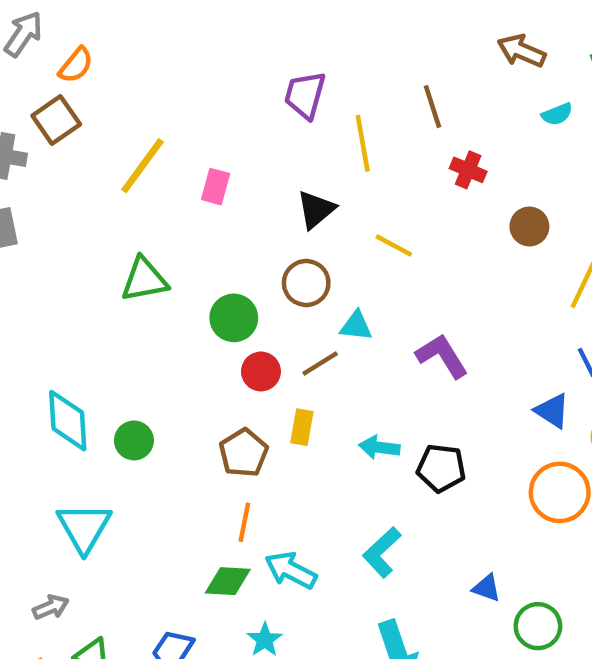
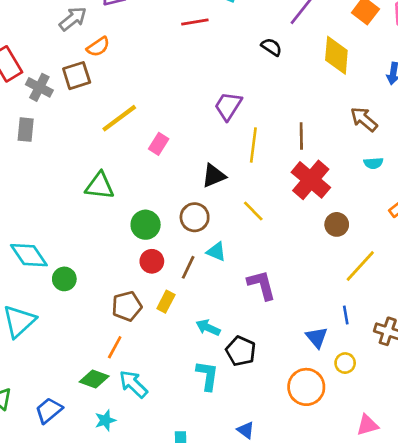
red cross: (468, 170) -> (311, 180), size x1.8
brown line: (320, 364) -> (188, 267), turned -50
cyan diamond: (68, 421) -> (29, 255), turned -48
cyan L-shape: (382, 552) -> (207, 376), moved, turned 124

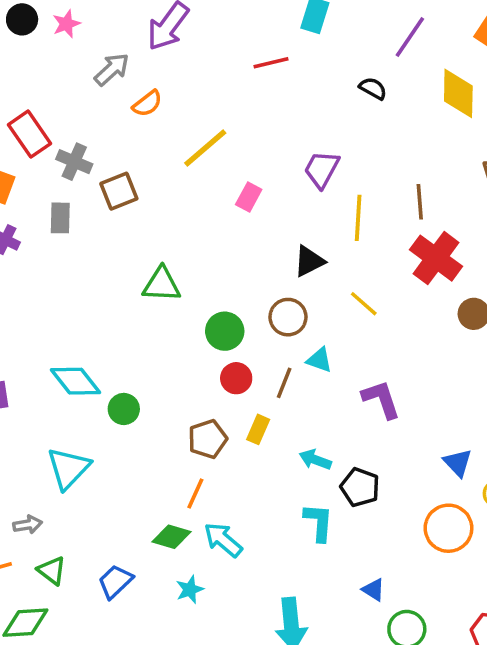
brown square: (77, 76) -> (119, 191), moved
yellow line: (119, 118) -> (205, 148), moved
pink rectangle: (159, 144) -> (249, 197), moved

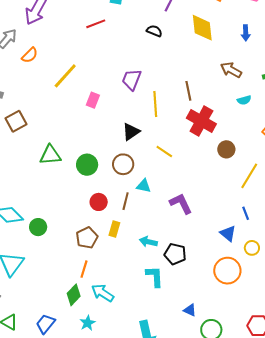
brown square: (119, 191) -> (16, 121), moved
green circle: (225, 331) -> (87, 165), moved
green diamond: (171, 537) -> (74, 295), turned -55

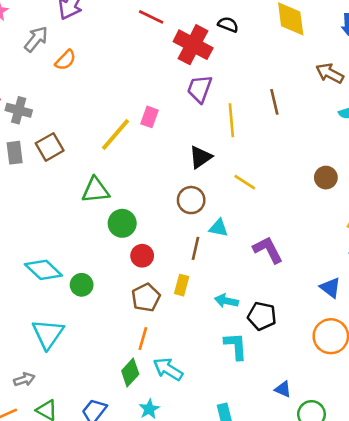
red line: (96, 24) -> (151, 17), turned 48
yellow line: (65, 76) -> (116, 134), moved
red cross: (201, 121) -> (193, 45), moved
green circle: (87, 165) -> (122, 223), moved
red circle: (99, 202) -> (142, 256), moved

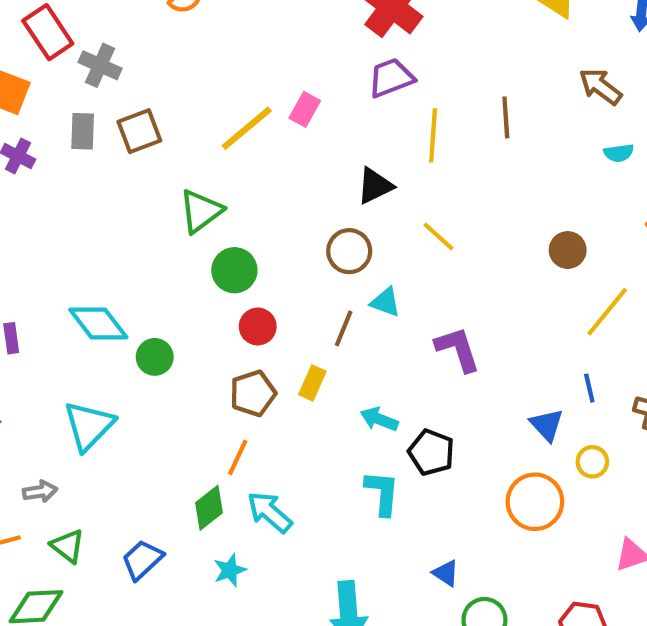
purple trapezoid: (200, 89) -> (391, 78), turned 40
green triangle: (96, 190) -> (201, 211), turned -40

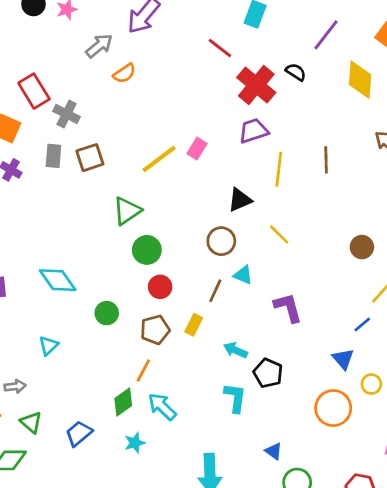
green circle: (155, 357) -> (107, 313), moved
blue line: (589, 388) -> (362, 325), moved, turned 60
cyan triangle: (89, 426) -> (48, 346), size x0.6

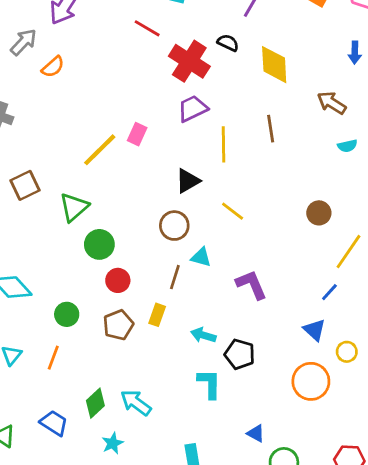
yellow diamond: (360, 80) -> (274, 65), moved
brown square: (90, 158) -> (25, 185), moved
orange line: (143, 370) -> (53, 358), moved
blue trapezoid: (79, 433) -> (54, 423), moved, turned 80

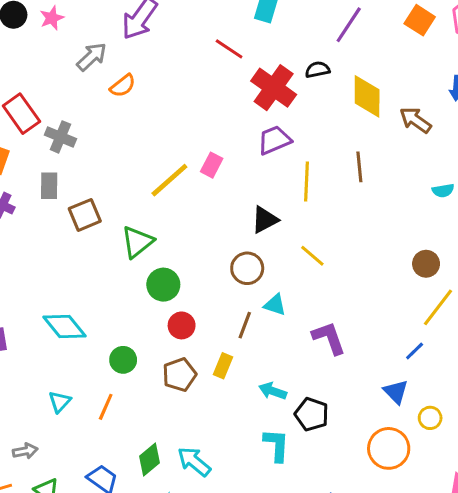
black semicircle: (228, 43) -> (317, 70), turned -40
brown arrow: (332, 103) -> (415, 120), moved
brown circle: (319, 213) -> (426, 264), moved

